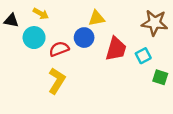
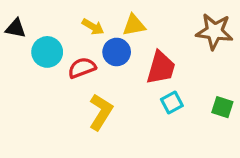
yellow arrow: (41, 14) -> (93, 27), moved
cyan square: (143, 56) -> (172, 102), moved
yellow L-shape: (57, 81) -> (101, 112), moved

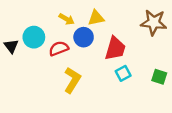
black triangle: (16, 28) -> (11, 46), moved, turned 42

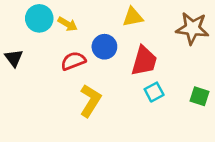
yellow triangle: (96, 18) -> (133, 17), moved
yellow arrow: (67, 19) -> (68, 24), moved
cyan circle: (34, 37) -> (39, 18), moved

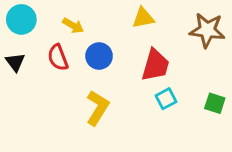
cyan circle: (39, 18) -> (21, 19), moved
blue circle: (104, 47) -> (99, 56), moved
red semicircle: (73, 61) -> (58, 58), moved, turned -90

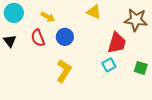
yellow triangle: (143, 18) -> (94, 12), turned 35
red trapezoid: (155, 65) -> (117, 43), moved

